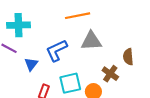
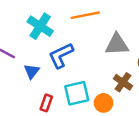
cyan cross: (18, 25) -> (40, 26), moved, turned 35
gray triangle: (91, 41) -> (117, 44), moved

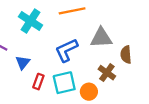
blue L-shape: (61, 55) -> (66, 50), moved
red rectangle: (46, 103) -> (38, 82), moved

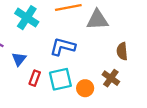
gray triangle: (101, 38) -> (97, 20), moved
blue L-shape: (66, 50) -> (63, 47), turned 40
brown cross: (107, 73) -> (111, 78), moved

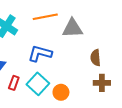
brown cross: (111, 78) -> (102, 83), moved, turned -35
cyan square: (60, 79) -> (38, 84), turned -35

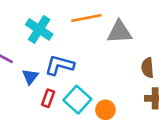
blue L-shape: (40, 53) -> (60, 65), moved

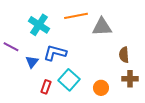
red rectangle: (48, 98) -> (46, 87), moved
orange circle: (105, 110) -> (101, 88), moved

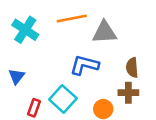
blue L-shape: (55, 53) -> (84, 65), moved
brown cross: (130, 79) -> (128, 93), moved

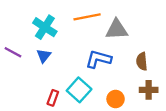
blue triangle: (16, 76) -> (44, 56), moved
brown cross: (128, 93) -> (149, 90), moved

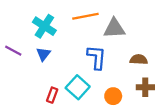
blue L-shape: (98, 59) -> (97, 57), turned 80
brown semicircle: (142, 61) -> (139, 60), turned 98

